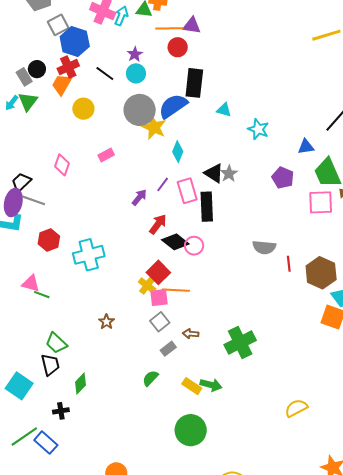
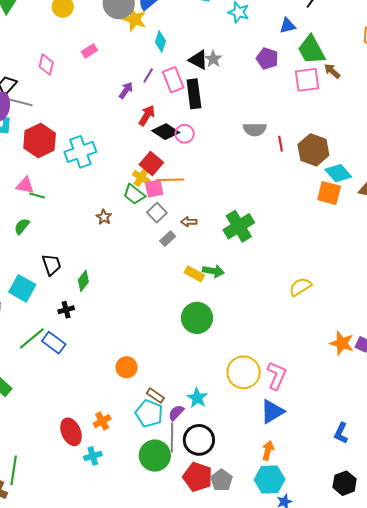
red hexagon: (49, 240) -> (40, 141), size x1.5
green trapezoid: (56, 343) -> (134, 194), moved
green semicircle: (150, 378) -> (22, 226), moved

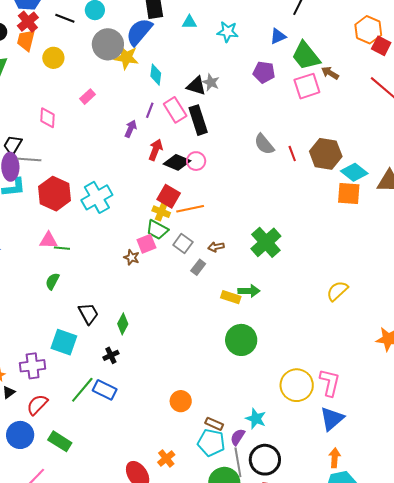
gray semicircle: (255, 129) -> (264, 144), turned 60
pink square: (154, 189) -> (146, 244), moved

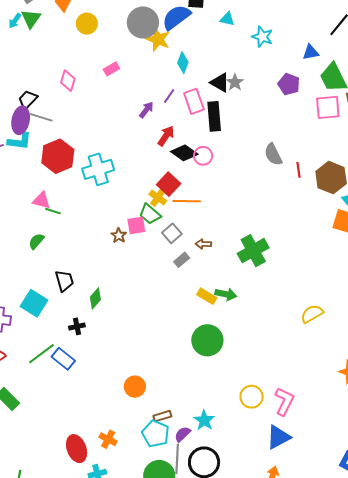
yellow circle: (297, 385) -> (252, 397), size x0.7
brown rectangle: (214, 424) -> (162, 416), turned -54
orange cross: (166, 458) -> (108, 439), turned -36

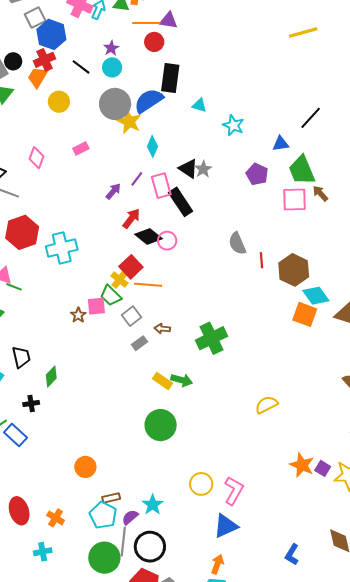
black rectangle: (214, 116) -> (181, 202), turned -32
red ellipse: (77, 449) -> (19, 511), moved

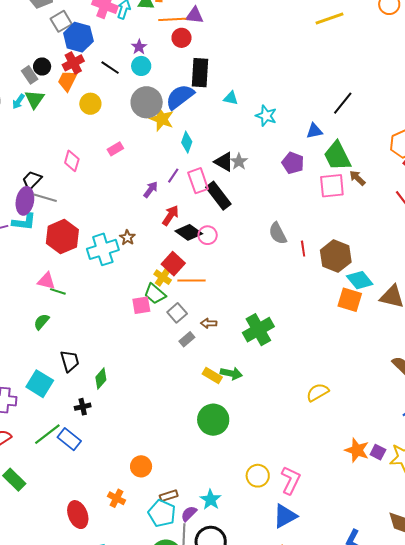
brown star: (78, 315) -> (127, 238), moved
orange cross: (56, 518) -> (117, 498), moved

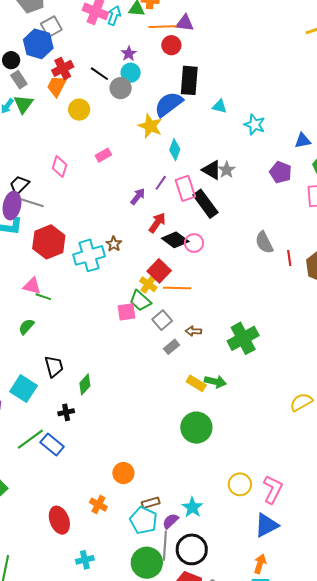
blue hexagon: (78, 37) -> (38, 44), moved
black circle: (42, 66) -> (11, 60), moved
gray circle: (147, 102) -> (121, 88), moved, size x0.7

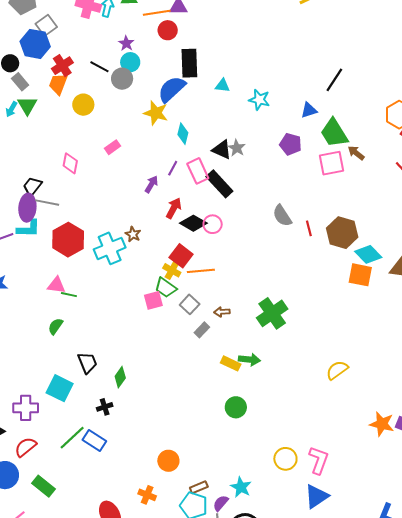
green circle: (196, 428) -> (236, 407), size x0.7

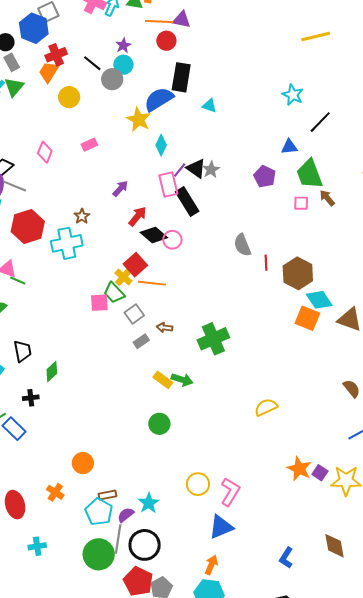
cyan star: (259, 100) -> (293, 95), moved
pink square: (332, 163) -> (301, 203), size x0.6
purple line: (173, 168) -> (180, 170), moved
brown star: (133, 234) -> (82, 216), moved

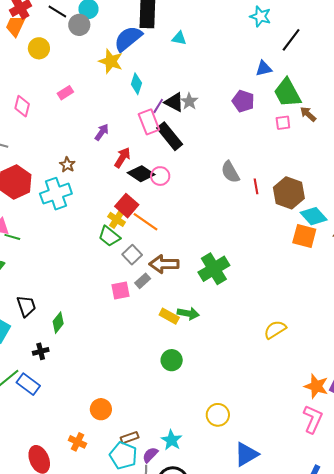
orange line: (152, 283) -> (146, 222), turned 36
pink square: (99, 303) -> (121, 290), moved
brown arrow: (164, 328) -> (164, 264), size x1.8
pink L-shape: (230, 492) -> (313, 419), moved

